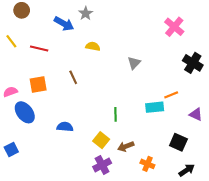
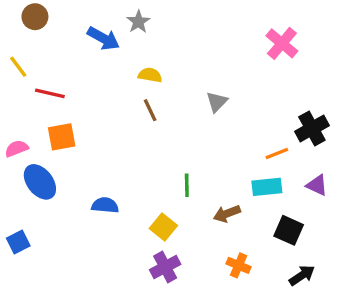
red line: (39, 48) -> (50, 93), moved
black cross: (193, 63) -> (312, 128), moved, turned 30
brown line: (73, 77) -> (150, 110), moved
cyan rectangle: (155, 107) -> (267, 187), moved
brown arrow: (126, 146) -> (227, 214), moved

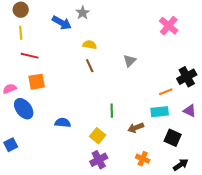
yellow line: (18, 67) -> (21, 33), moved, turned 32

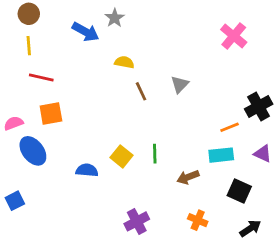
brown line: (90, 66) -> (141, 91), moved
yellow square: (98, 136) -> (122, 156), moved

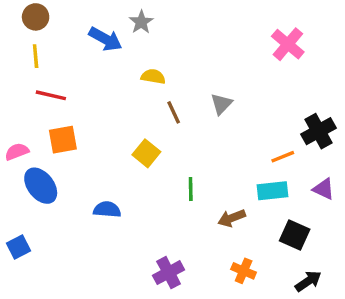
yellow square: (122, 156) -> (146, 153), moved

